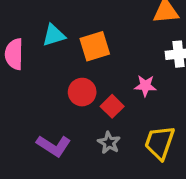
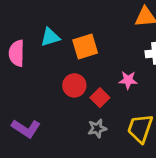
gray star: (109, 143) -> (97, 128), turned 30
purple L-shape: (54, 146) -> (26, 128), moved

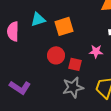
red square: (100, 98) -> (75, 64), turned -32
gray star: (97, 128) -> (73, 87), size x1.5

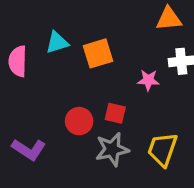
pink star: (96, 51) -> (148, 80), moved
red circle: (56, 55) -> (79, 121), moved

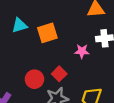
red square: (115, 113) -> (59, 74), turned 32

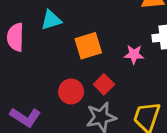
orange square: (47, 33) -> (88, 46), moved

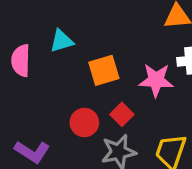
pink star: (134, 54) -> (156, 80), size x1.5

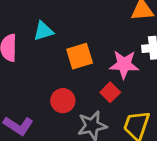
red square: (122, 114) -> (110, 92), moved

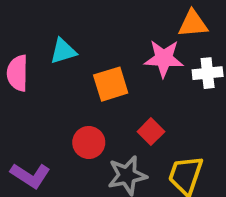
pink star: (124, 64) -> (164, 58), moved

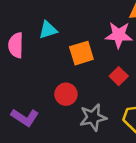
red square: (151, 132) -> (119, 76), moved

